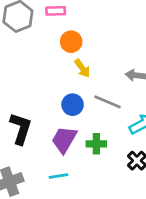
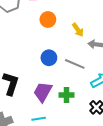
yellow arrow: (82, 68) -> (78, 30), moved
blue circle: (73, 105) -> (49, 58), moved

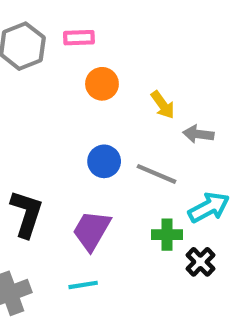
green cross: (67, 95) -> (167, 235), moved

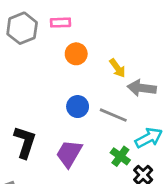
gray arrow: (198, 134) -> (142, 88), size x1.4
green cross: (167, 235) -> (120, 156), turned 36

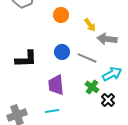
black L-shape: (25, 142) -> (26, 59), moved, turned 70
purple trapezoid: (69, 154) -> (56, 85), turned -35

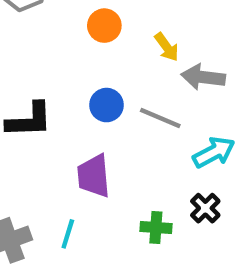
green cross: (92, 87) -> (156, 227), moved, turned -32
cyan line: (52, 111) -> (68, 234), moved, turned -64

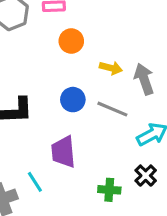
yellow arrow: (167, 47) -> (111, 68), moved, turned -40
gray arrow: (203, 77) -> (144, 79), turned 64
cyan line: (68, 234) -> (35, 182), moved, turned -50

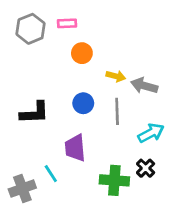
gray arrow: (144, 79) -> (144, 86), turned -55
gray line: (112, 109) -> (117, 111), turned 65
green cross: (109, 190) -> (114, 180), size x1.5

